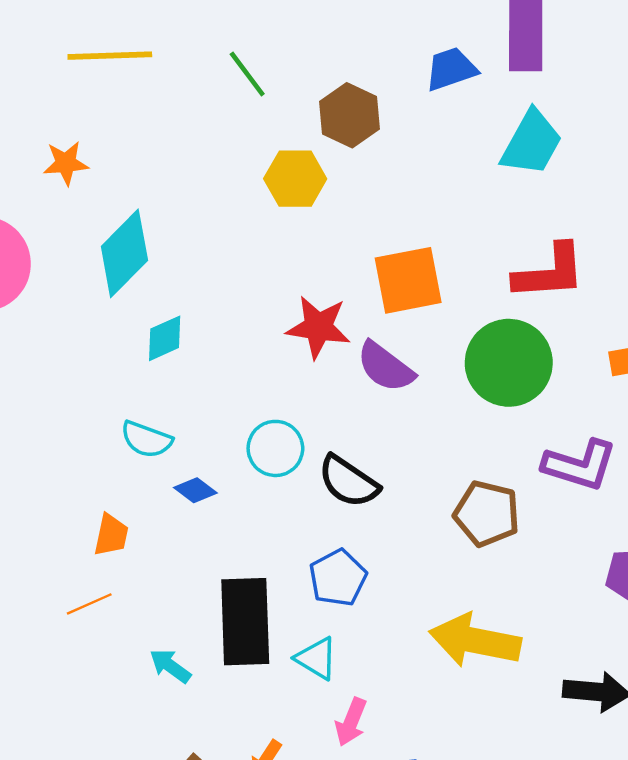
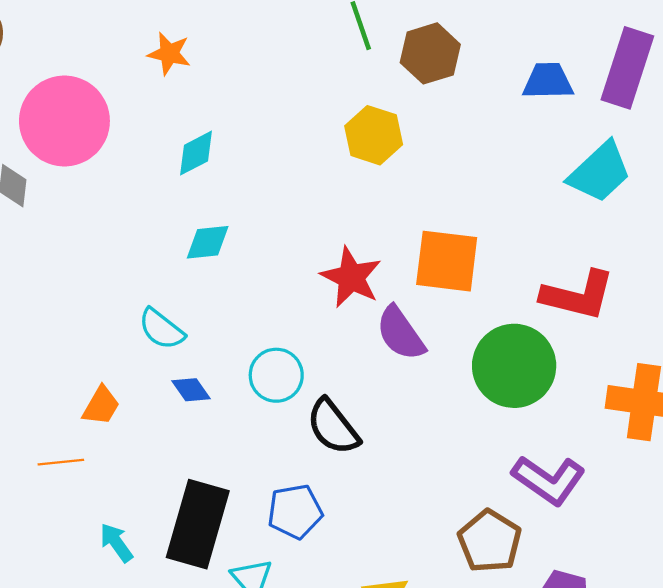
brown hexagon: (350, 115) -> (430, 53), moved
cyan diamond: (124, 253) -> (196, 153), size x0.6
brown pentagon: (487, 514) -> (490, 541), moved

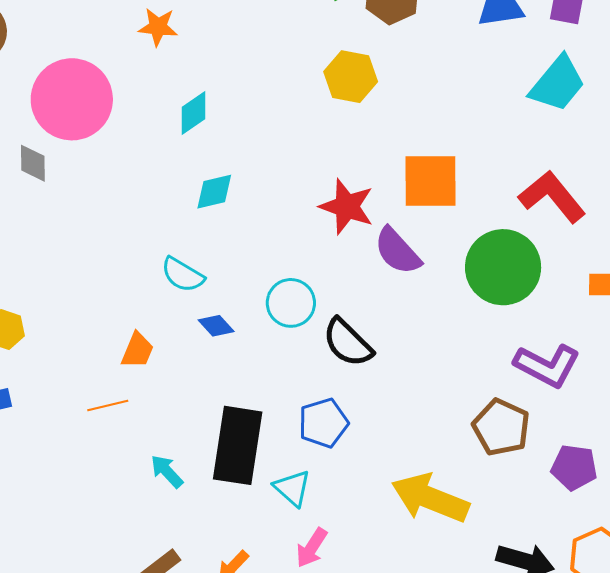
red L-shape: (578, 295) -> (552, 197), turned -136

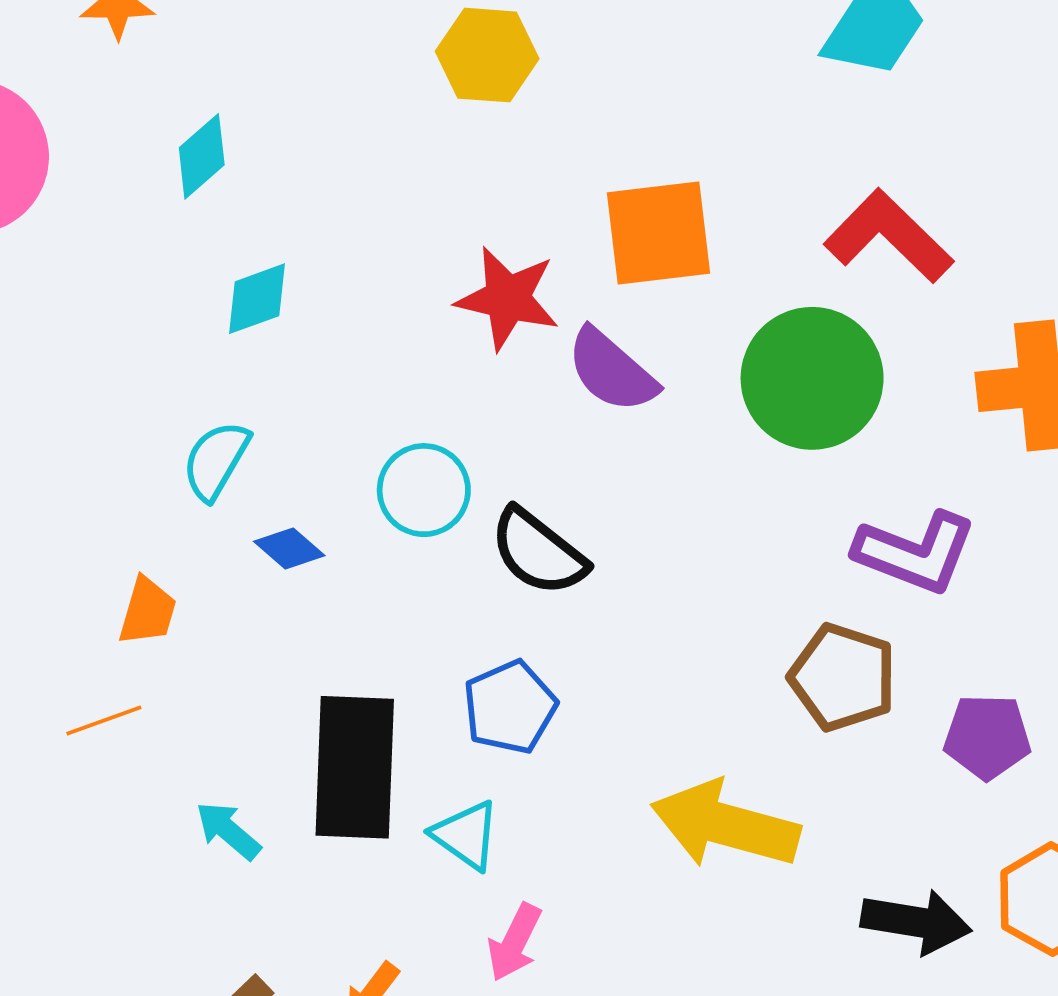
cyan semicircle: (183, 275) -> (216, 460), turned 96

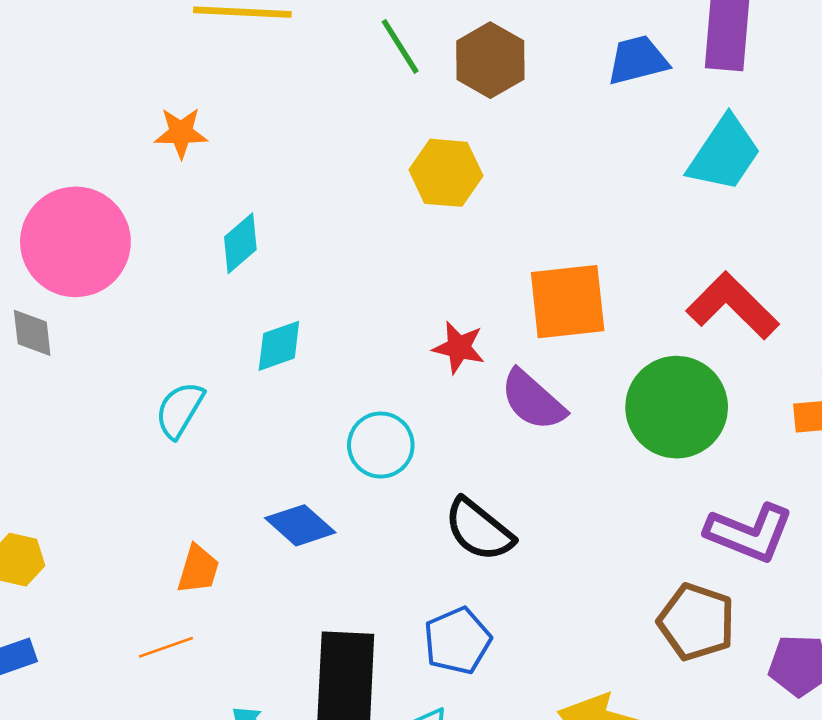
red star: (508, 298) -> (459, 347), size x0.7
cyan semicircle: (216, 460) -> (180, 410), moved
cyan circle: (424, 490) -> (381, 445), moved
blue diamond: (289, 548) -> (300, 525), size x1.4

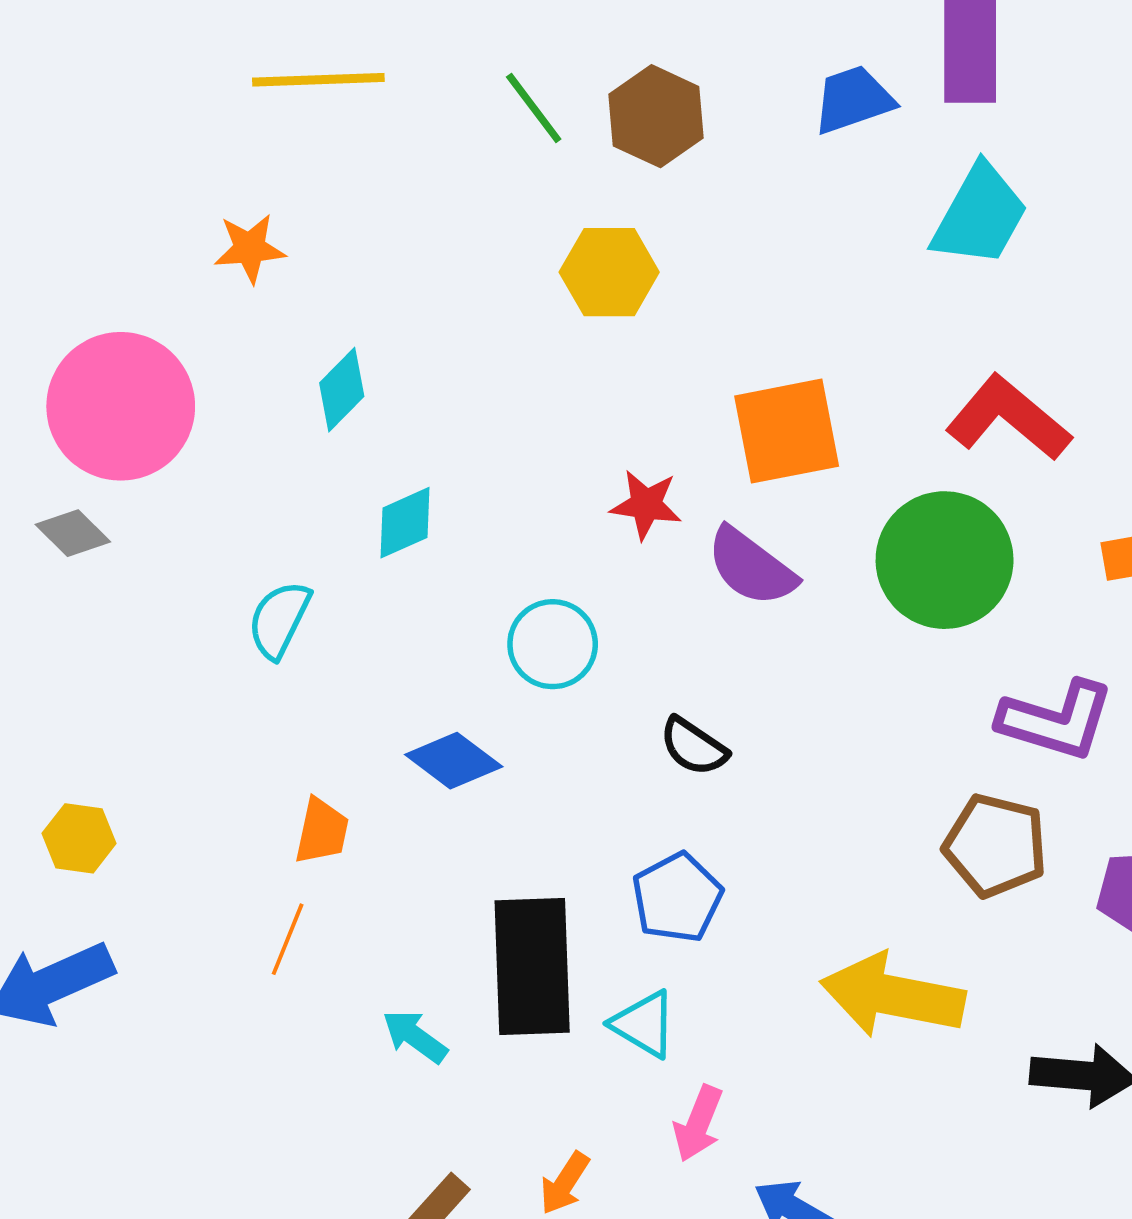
gray diamond: (32, 333) -> (73, 533), turned -34
black semicircle: (479, 530) -> (694, 747), size x0.7
orange line: (166, 647) -> (288, 939), turned -44

